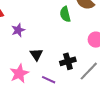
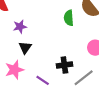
black triangle: (36, 54) -> (25, 48), moved

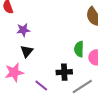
green semicircle: (69, 18) -> (79, 49), moved

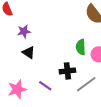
black triangle: (27, 51) -> (29, 52), turned -32
pink star: (14, 72) -> (17, 89), moved

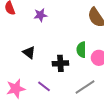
purple star: (24, 31) -> (40, 15), moved
black cross: (67, 71) -> (60, 63), moved

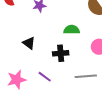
green semicircle: (81, 50) -> (72, 30), moved, turned 91
gray line: (85, 87) -> (86, 76), turned 30

